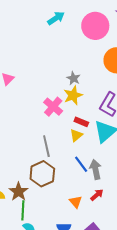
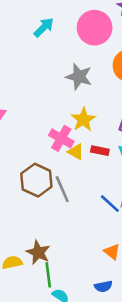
gray star: (73, 78) -> (79, 77), moved, size x1.5
yellow triangle: (76, 135) -> (76, 152), moved, turned -40
brown hexagon: (42, 174) -> (36, 180), moved

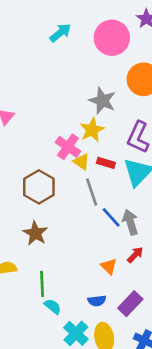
gray star: (79, 77) -> (102, 101), moved
gray line: (62, 189) -> (92, 192), moved
brown star: (38, 252) -> (35, 233), moved

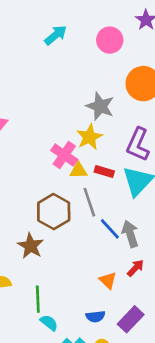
pink circle: (112, 38) -> (110, 40), size x0.7
yellow triangle: (81, 162) -> (78, 170), turned -36
brown hexagon: (39, 187) -> (54, 212), moved

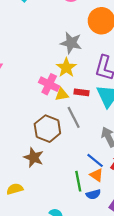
blue line: (110, 229) -> (95, 160), moved
green line: (38, 299) -> (78, 181), moved
blue semicircle: (95, 317) -> (93, 194), moved

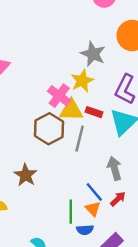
yellow triangle: (62, 94) -> (71, 110), size x1.5
gray line: (74, 117) -> (80, 139), turned 30
brown hexagon: (47, 129) -> (49, 129), moved

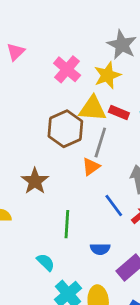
pink cross: (59, 96) -> (67, 69), moved
orange triangle: (93, 209) -> (91, 167), moved, turned 35
green line: (71, 212) -> (67, 224), moved

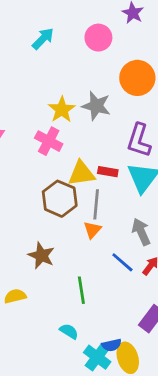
yellow star: (107, 75) -> (62, 110), moved
blue semicircle: (100, 249) -> (112, 345), moved

